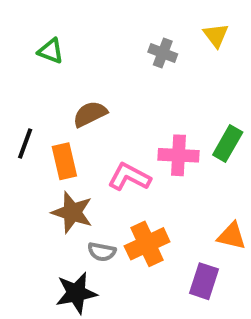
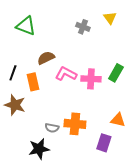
green triangle: (51, 51) -> (26, 26), size x1.5
pink L-shape: (129, 177) -> (66, 74), moved
brown star: (72, 212) -> (15, 105), moved
orange cross: (147, 244) -> (75, 124), turned 30

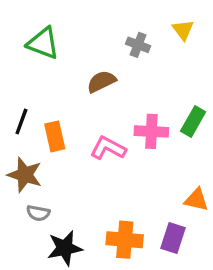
brown semicircle: (46, 58) -> (101, 81), moved
pink L-shape: (66, 74) -> (108, 148), moved
orange cross: (75, 124) -> (125, 240), moved
gray semicircle: (52, 128) -> (38, 213), moved

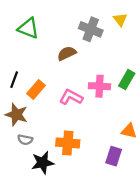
gray cross: (138, 45) -> (91, 29), size x1.5
orange rectangle: (55, 136) -> (36, 89), turned 54
orange cross: (125, 240) -> (68, 143), moved

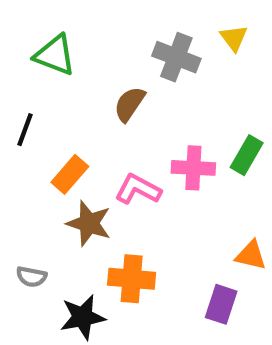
brown semicircle: (67, 53) -> (129, 104), turned -30
black line: (14, 80) -> (25, 130), moved
brown star: (16, 115) -> (89, 223), moved
gray semicircle: (25, 140) -> (31, 277), moved

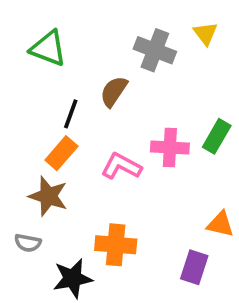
black line: (25, 130) -> (71, 114), moved
brown star: (89, 223) -> (48, 196), moved

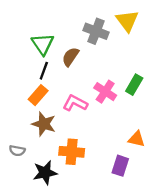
yellow triangle: (205, 33) -> (127, 21), size x1.5
green triangle: (48, 48) -> (43, 44), moved, turned 35
pink cross: (170, 148) -> (105, 92), turned 30
brown star: (48, 196) -> (44, 124), moved

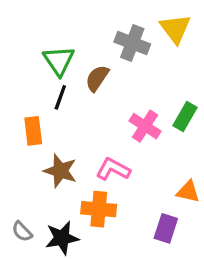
orange rectangle: (38, 95) -> (33, 131), moved, turned -48
pink L-shape: (75, 103) -> (113, 169), moved
gray semicircle: (17, 151) -> (22, 232), moved, turned 35

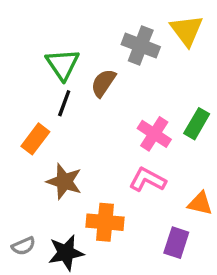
orange rectangle: (33, 131) -> (35, 139), turned 44
pink L-shape: (113, 169) -> (147, 180), moved
gray semicircle: (22, 232) -> (23, 246), turned -70

